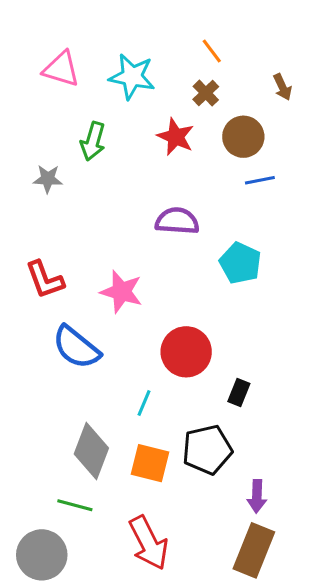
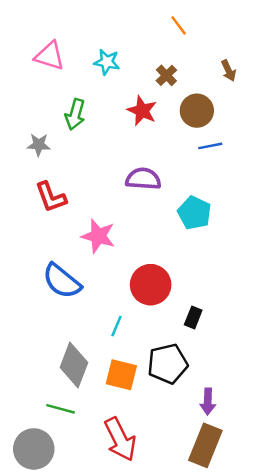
orange line: (212, 51) -> (179, 25), moved
cyan star: (132, 77) -> (107, 62), size x0.7
red L-shape: (45, 280) -> (51, 197), moved

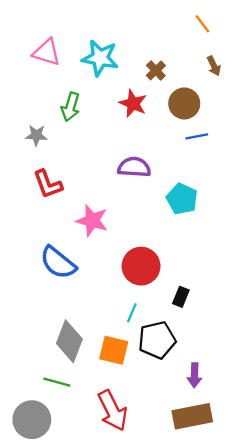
orange line: (179, 25) -> (202, 24), moved
cyan star: (107, 62) -> (100, 58), size x1.5
cyan line: (117, 326) -> (132, 313), moved
brown rectangle: (205, 445) -> (192, 416), turned 57

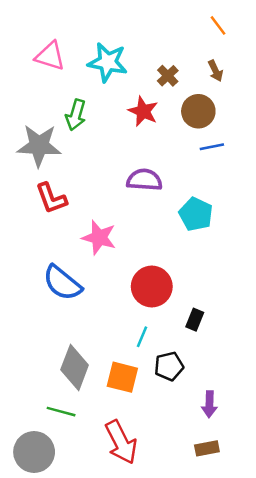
brown arrow: (214, 66) -> (215, 71), moved
gray star: (36, 135) -> (39, 146), size x1.8
black pentagon: (157, 340) -> (169, 366), size x0.7
brown rectangle: (192, 416) -> (207, 448), size x0.6

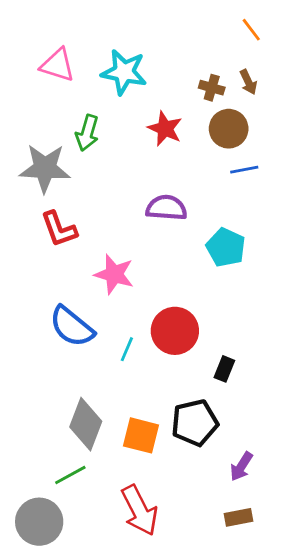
brown cross: (168, 76) -> (212, 88), moved, turned -30
cyan line: (142, 337) -> (127, 349), moved
black pentagon: (169, 366) -> (195, 423), size x1.4
purple arrow: (209, 404) -> (241, 467), turned 30
green line: (61, 412) -> (70, 475), turned -44

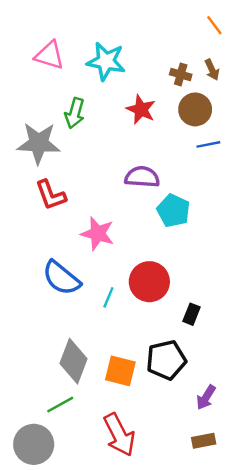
cyan pentagon: (226, 247) -> (173, 211), moved

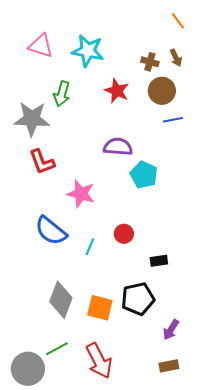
red circle: (149, 282) -> (124, 234), size x0.6
black rectangle: (192, 314) -> (159, 261), turned 60
green line: (60, 405) -> (57, 349), moved

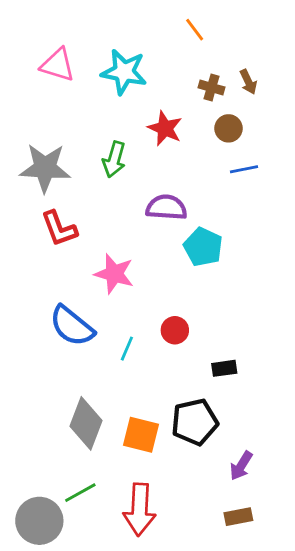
orange line: (178, 21) -> (195, 30), moved
brown circle: (162, 91) -> (228, 128), size x0.7
green arrow: (62, 94) -> (114, 159), moved
red arrow: (99, 361) -> (140, 510), turned 30

